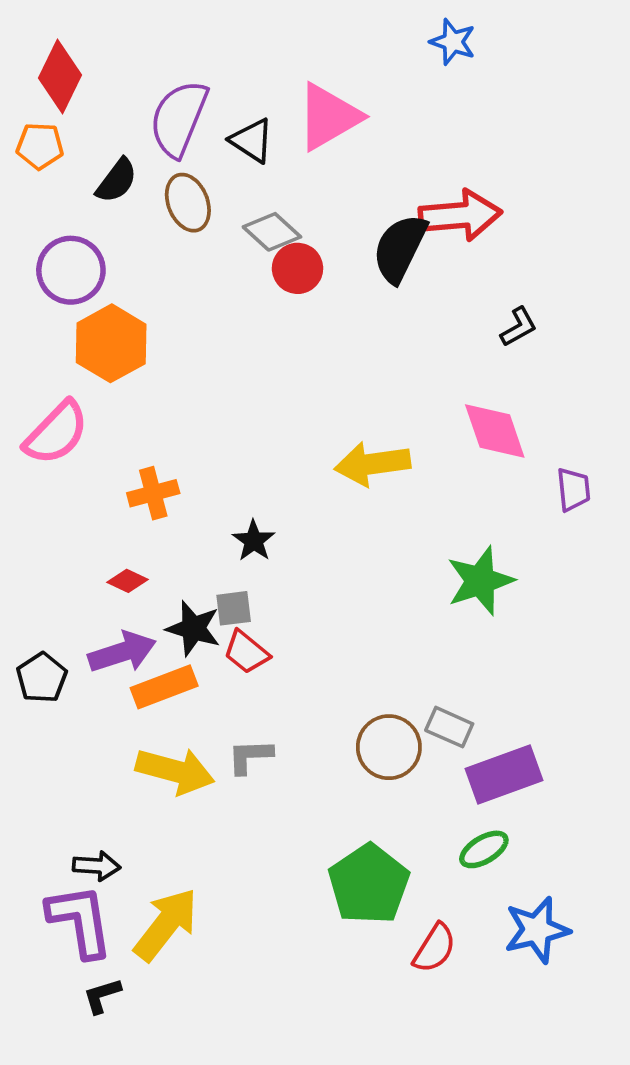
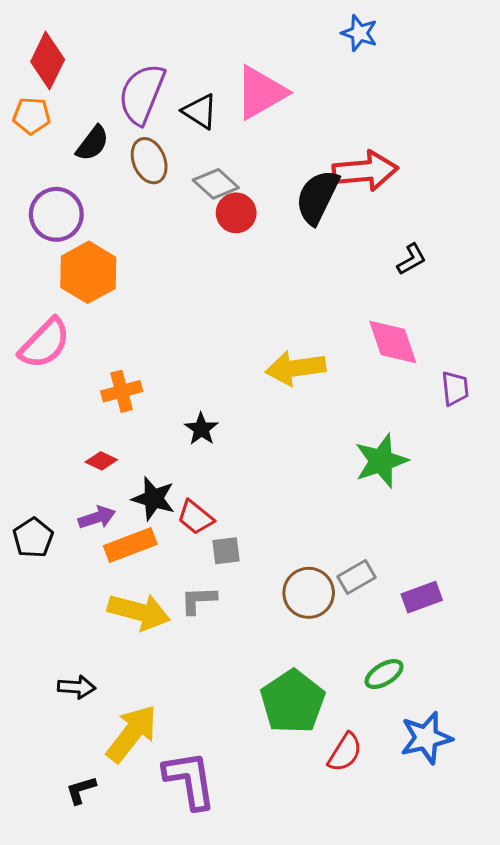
gray square: (234, 608) -> (226, 551), moved
purple arrow: (122, 652) -> (97, 517), size x0.7
gray rectangle: (449, 727) -> (356, 577), turned -54
purple rectangle: (504, 775) -> (422, 597), moved, size x0.7
purple L-shape: (80, 921) -> (190, 780), moved

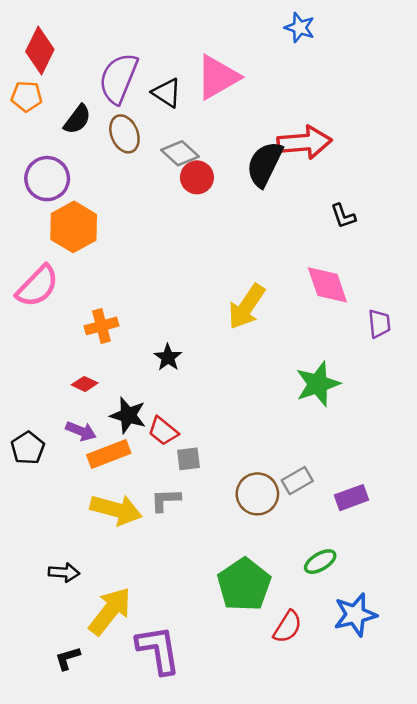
black L-shape: (412, 259) -> (343, 216), turned 100
yellow arrow: (296, 368) -> (246, 307), turned -48
purple arrow: (97, 517) -> (81, 431), turned 40

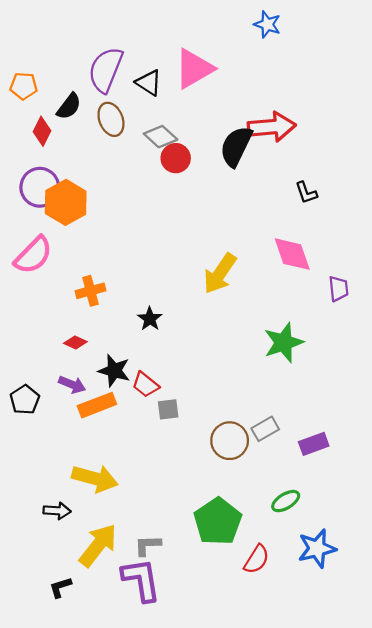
red diamond: (40, 51) -> (42, 131), moved, size x0.7
purple circle: (47, 179) -> (40, 187), moved
gray L-shape: (166, 500) -> (148, 545), moved
yellow arrow: (116, 510) -> (95, 478), moved

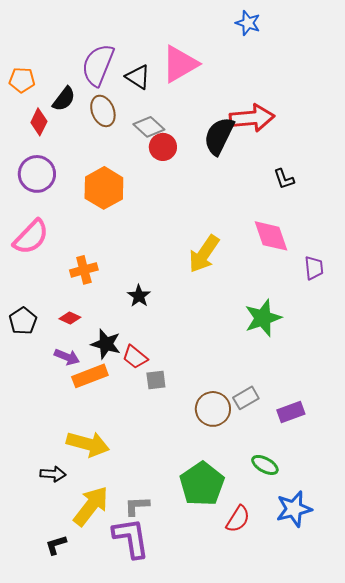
orange hexagon: (66, 202) -> (104, 188), moved
black pentagon: (25, 400) -> (23, 321), moved
green ellipse: (286, 501) -> (265, 465), turned 60

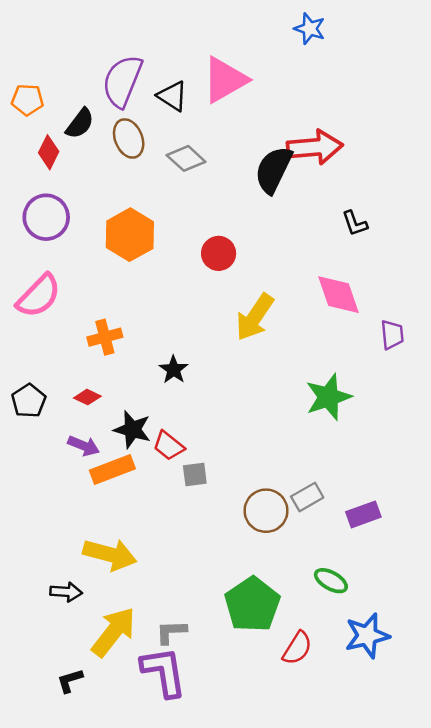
red circle: (163, 147) -> (219, 253), moved

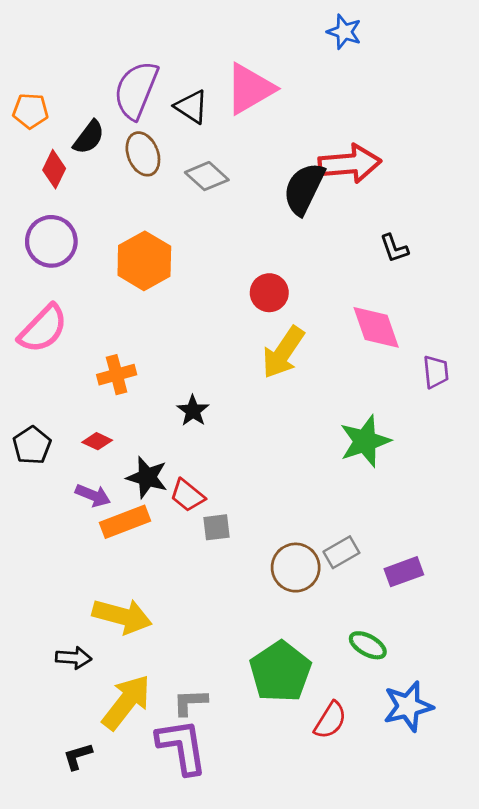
red circle: (219, 253) -> (269, 293), moved

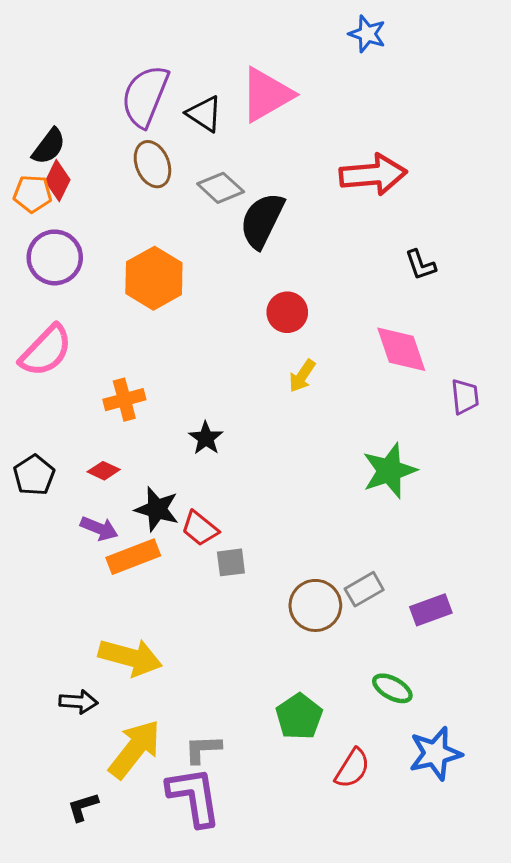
orange pentagon: (31, 111) -> (33, 194), moved
black semicircle: (89, 137) -> (49, 146), moved
black semicircle: (304, 189) -> (262, 220), moved
yellow arrow: (283, 352) -> (302, 376), size x0.6
green pentagon: (280, 672) -> (299, 716), size x0.7

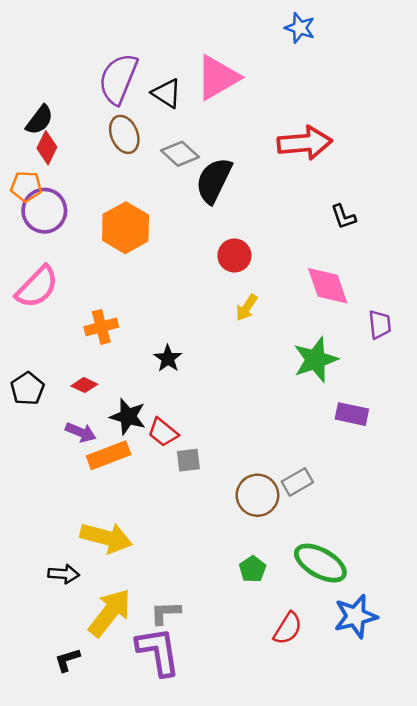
orange pentagon: (33, 194) -> (26, 186), moved
green star: (389, 471) -> (316, 360), moved
purple rectangle: (431, 610) -> (352, 414), moved, turned 32
green ellipse: (392, 688) -> (320, 563), size x1.6
green pentagon: (299, 716) -> (253, 569), moved, size x0.7

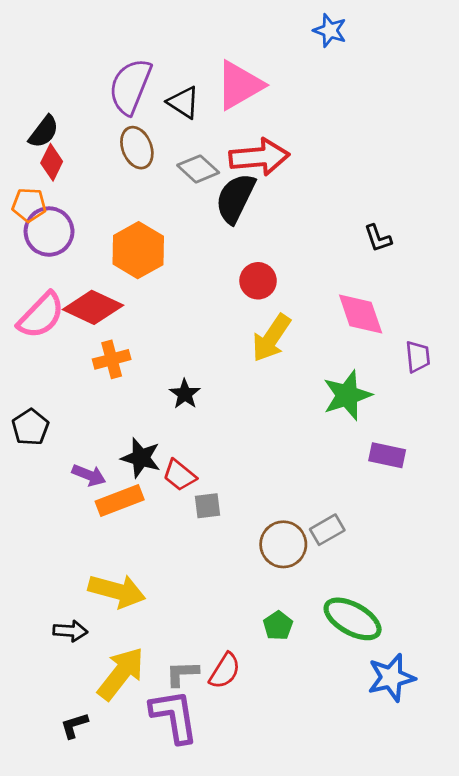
red arrow: (305, 143) -> (259, 157), moved
yellow arrow: (247, 308) -> (271, 338), size x1.6
red diamond: (84, 385) -> (93, 307), moved, size x2.0
red semicircle: (288, 628) -> (225, 671), moved

